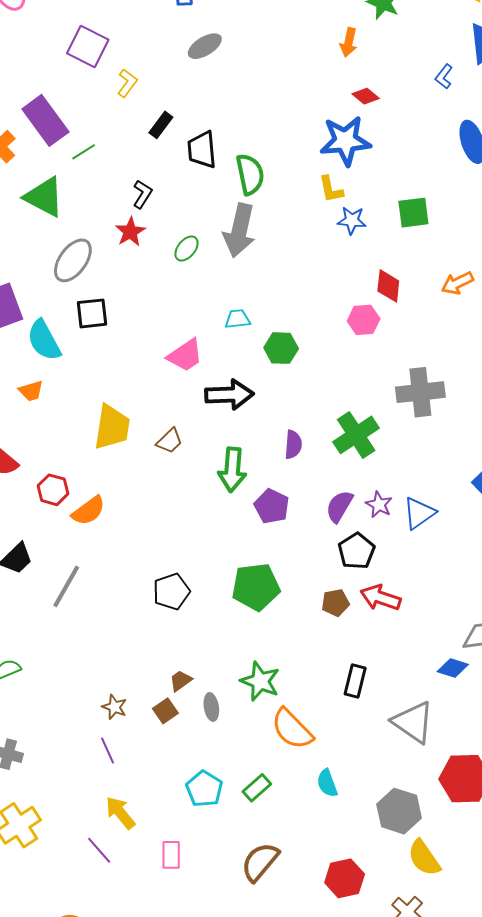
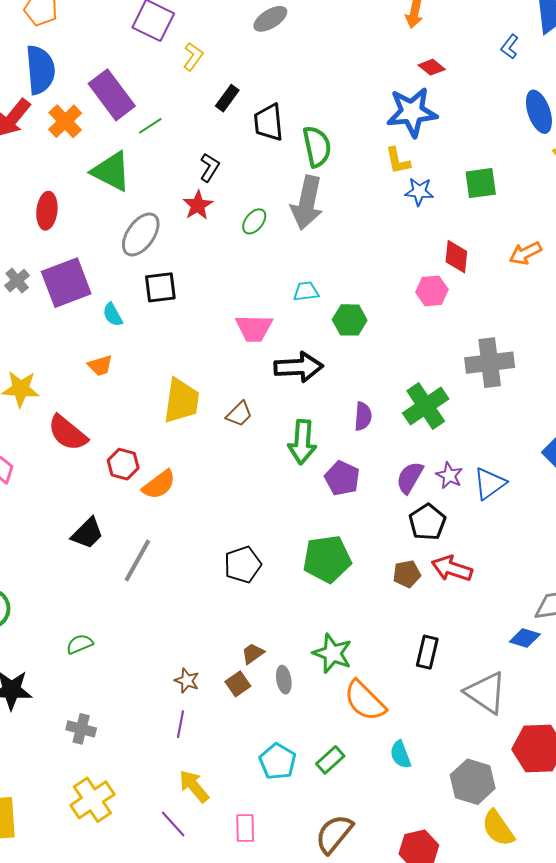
cyan semicircle: (44, 340) -> (113, 315), size x0.6
pink trapezoid: (185, 355) -> (254, 328), turned 36
purple line: (108, 750) -> (180, 724), turned 36

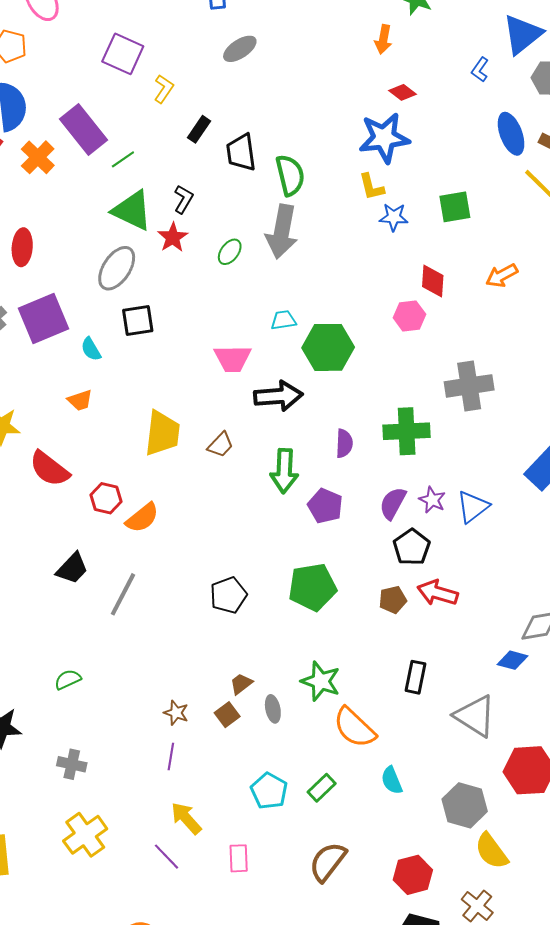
green triangle: (111, 171) -> (132, 210), moved
green hexagon: (350, 320) -> (328, 347), size x1.5
green cross: (426, 406) -> (407, 431), turned 33

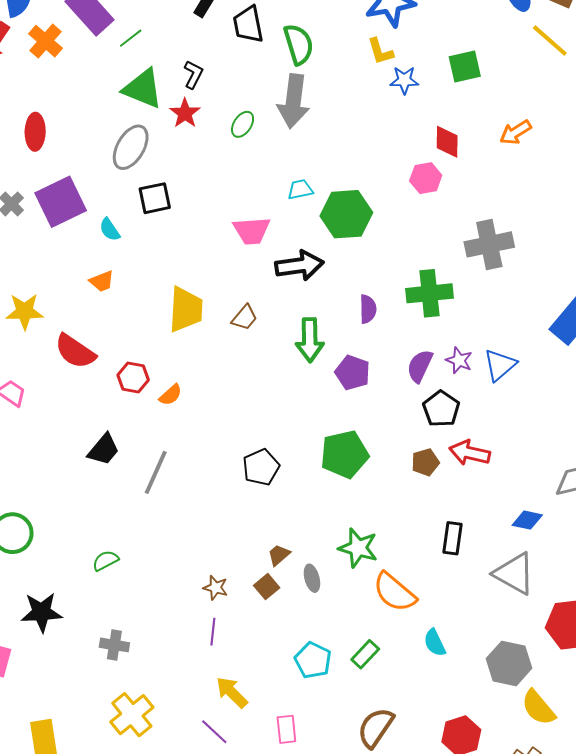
orange semicircle: (142, 518) -> (171, 395), size x0.7
blue diamond: (513, 660) -> (527, 520), moved

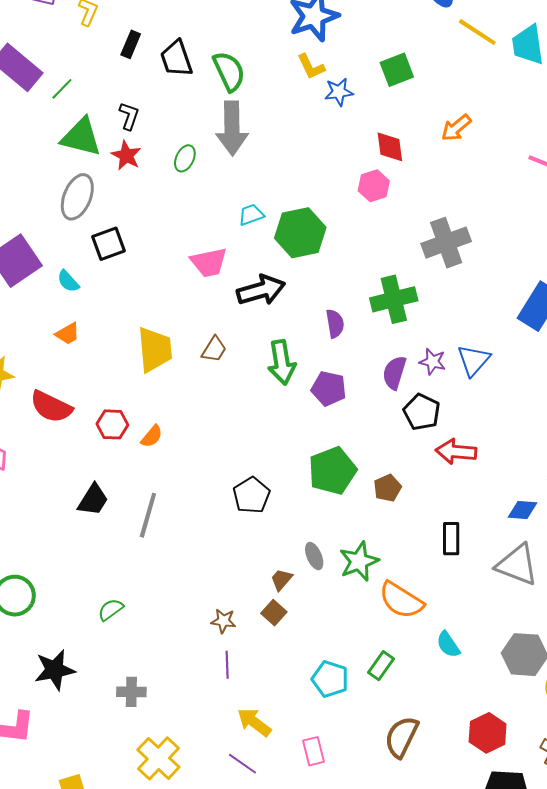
brown pentagon: (425, 462) -> (387, 488), moved
green star: (358, 548) -> (359, 561), turned -30
gray ellipse: (312, 578) -> (314, 556), moved

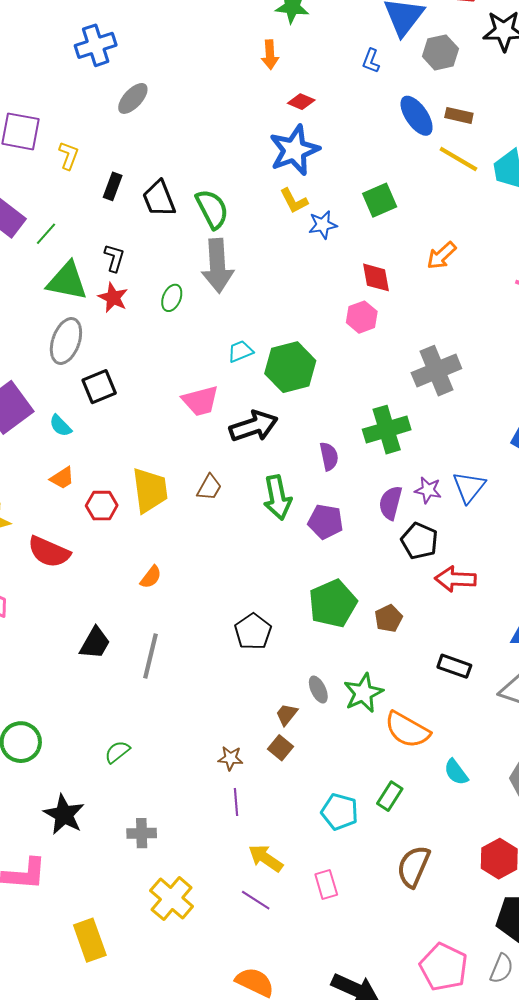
red hexagon: (112, 424) -> (102, 506), moved
black rectangle: (451, 539) -> (454, 666), turned -68
black star: (55, 670) -> (64, 814), turned -30

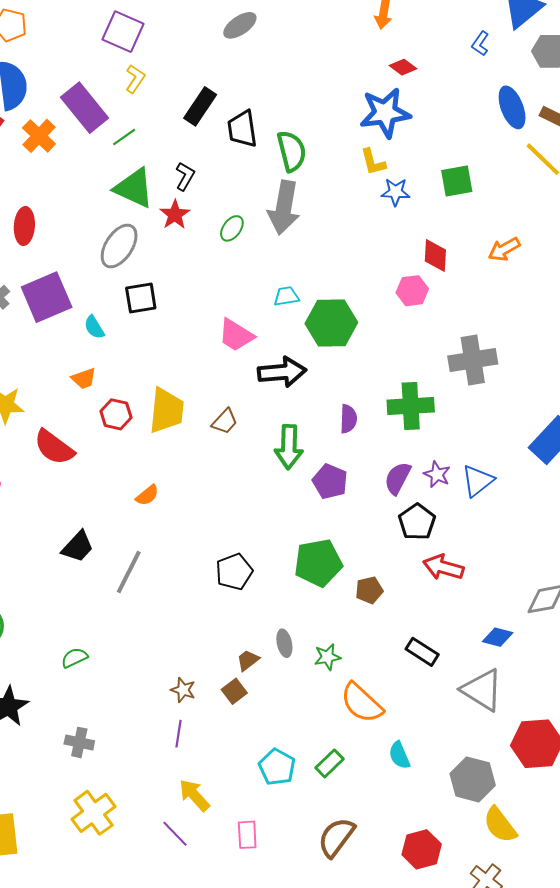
yellow L-shape: (69, 156) -> (135, 79), moved
black rectangle: (113, 186) -> (200, 106), size x1.4
pink trapezoid: (200, 401) -> (236, 335), turned 33
green star: (363, 693) -> (327, 657), size x0.7

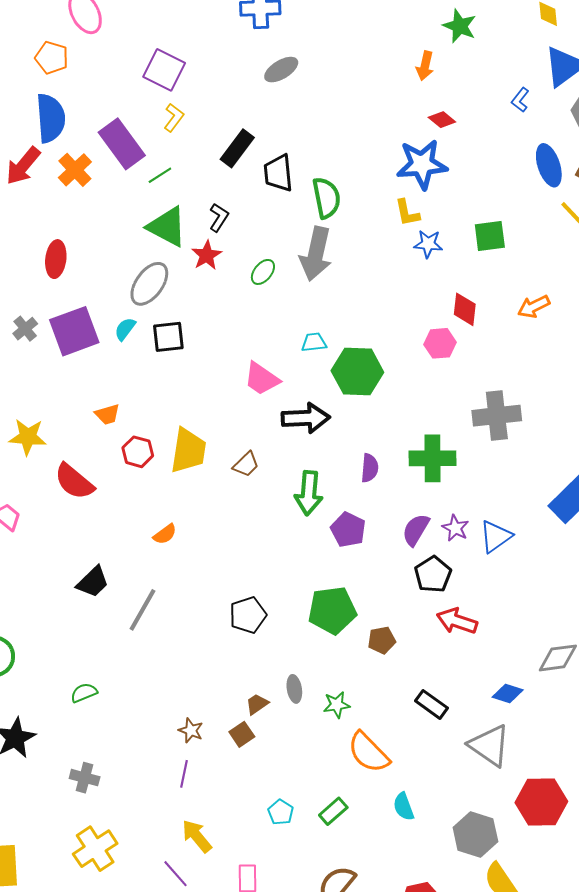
cyan semicircle: (94, 327) -> (125, 329), moved, turned 65
cyan pentagon: (277, 767) -> (281, 812), size x0.7

